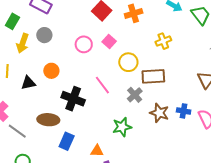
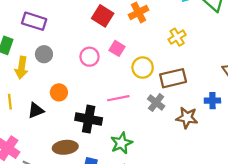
pink line: (102, 85) -> (118, 98), turned -54
blue cross: (184, 111) -> (212, 101), moved
green star: (122, 127) -> (121, 143), moved

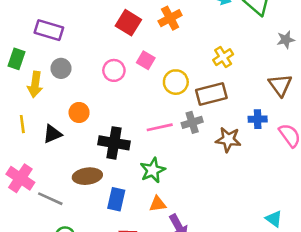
yellow cross: (177, 37) -> (223, 57), moved
pink line: (118, 98) -> (160, 127), moved
gray cross: (156, 102) -> (192, 122), turned 36

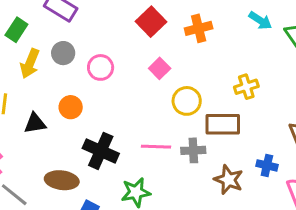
pink circle: (114, 70) -> (101, 67), moved

